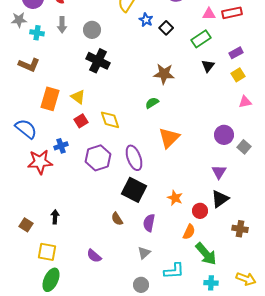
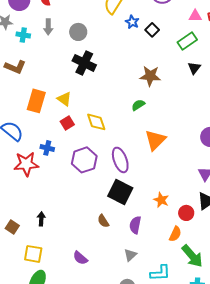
blue cross: (61, 146) -> (47, 148), turned 32

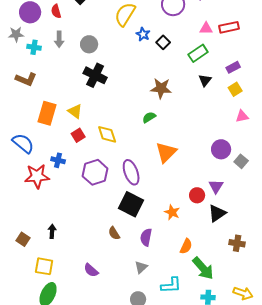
red circle: (186, 213) -> (197, 195), moved

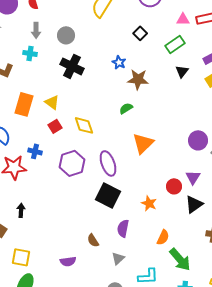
blue star: (143, 34) -> (119, 62), moved
cyan cross: (34, 47) -> (30, 53), moved
black arrow: (52, 231) -> (21, 210), moved
brown semicircle: (114, 233) -> (93, 240), moved
purple semicircle: (91, 270) -> (68, 261), turned -49

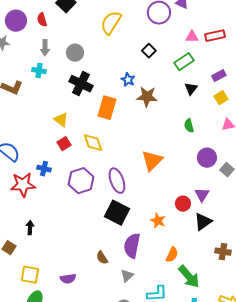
orange rectangle: (24, 104) -> (107, 108), moved
green semicircle: (126, 108) -> (189, 126), moved, turned -72
purple semicircle: (123, 228) -> (132, 246), size x1.4
purple semicircle: (68, 261) -> (68, 279), moved

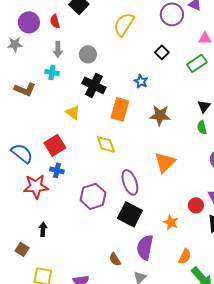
black triangle: (191, 89) -> (204, 106), moved
brown star: (147, 97) -> (160, 115), moved
yellow triangle: (61, 120) -> (73, 112), moved
red square: (64, 144) -> (55, 145), moved, size x1.5
purple hexagon: (81, 181) -> (93, 196), moved

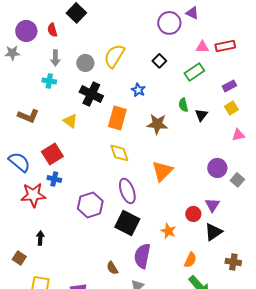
yellow semicircle: (124, 24) -> (114, 56), moved
brown L-shape: (25, 89) -> (28, 116), moved
green semicircle: (202, 127) -> (183, 105), moved
yellow diamond: (106, 144) -> (119, 153), moved
orange semicircle: (185, 256) -> (190, 260), moved

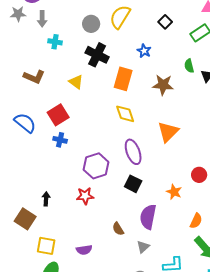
gray arrow: (55, 58) -> (42, 19), moved
red star: (33, 195) -> (85, 196), moved, size x0.7
black square: (127, 223) -> (133, 184), size x0.7
brown square: (19, 258) -> (25, 219), size x1.5

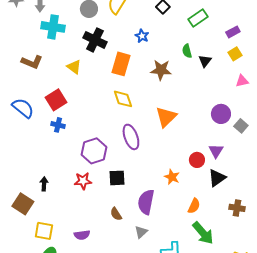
cyan cross: (55, 42) -> (53, 27), size x1.6
black square: (133, 184) -> (117, 178), moved, turned -30

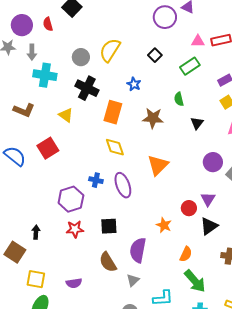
black triangle: (205, 61) -> (197, 123), moved
blue cross: (58, 125) -> (96, 180), moved
purple hexagon: (94, 151) -> (71, 199), moved
brown semicircle: (116, 214) -> (108, 262), size x1.5

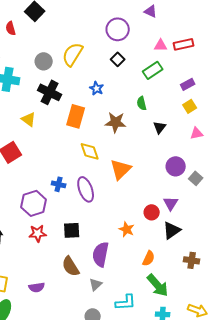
purple circle: (165, 17) -> (118, 29), moved
yellow diamond: (115, 147) -> (90, 151), moved

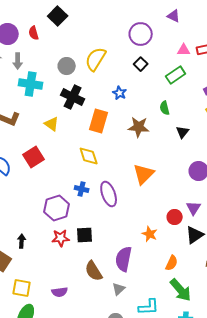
yellow diamond: (90, 151) -> (89, 156), moved
black square: (72, 230) -> (85, 235), moved

